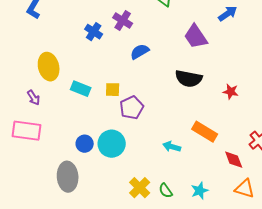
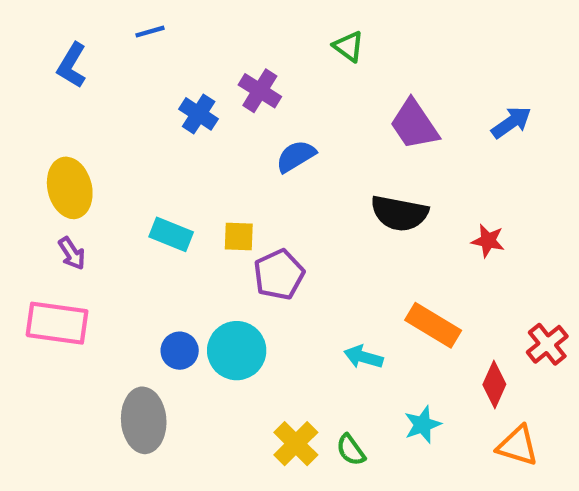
blue arrow: (228, 14) -> (511, 122), moved
yellow ellipse: (49, 67) -> (70, 188), moved
red diamond: (234, 160) -> (494, 384), turned 45
cyan star: (200, 191) -> (423, 425), moved

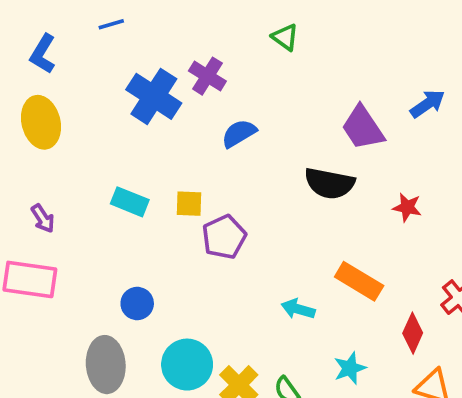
blue cross: (199, 114) -> (154, 96), size x1.6
purple trapezoid: (414, 125) -> (363, 128), moved
yellow ellipse: (70, 188) -> (41, 122), moved
cyan circle: (237, 351) -> (187, 365), moved

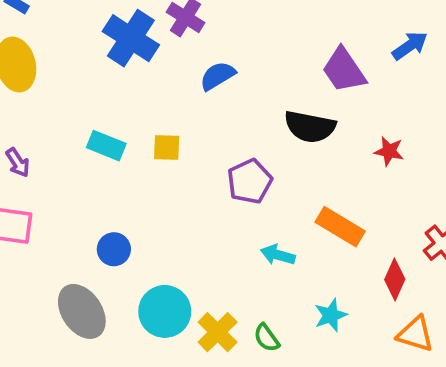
purple pentagon: (224, 237) -> (250, 181), moved
gray ellipse: (106, 365) -> (82, 311), turned -30

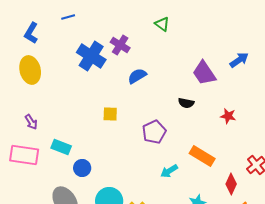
black semicircle: (310, 127) -> (186, 103), size x0.6
cyan rectangle: (106, 146) -> (61, 147), moved
cyan arrow: (278, 255) -> (169, 171), turned -48

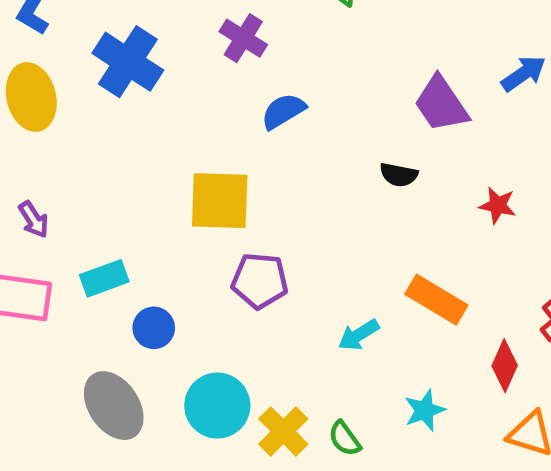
blue cross: (91, 56) -> (128, 62), moved
yellow square: (110, 114) -> (220, 201), size x1.8
purple pentagon: (154, 132) -> (260, 281), moved, turned 30
cyan rectangle: (61, 147) -> (104, 278), turned -42

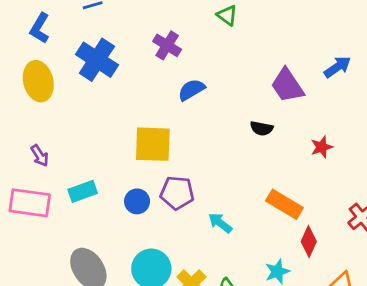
red star: (498, 205) -> (322, 147), turned -30
blue circle: (154, 328) -> (137, 201), moved
cyan arrow: (359, 335) -> (220, 223), moved, turned 70
red diamond: (505, 366) -> (309, 241), moved

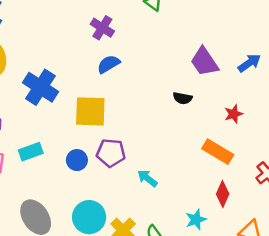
blue cross: (97, 60) -> (40, 87), moved
blue arrow: (337, 67) -> (249, 63), moved
blue semicircle: (191, 90) -> (108, 64), moved
orange rectangle: (284, 204) -> (218, 152), moved

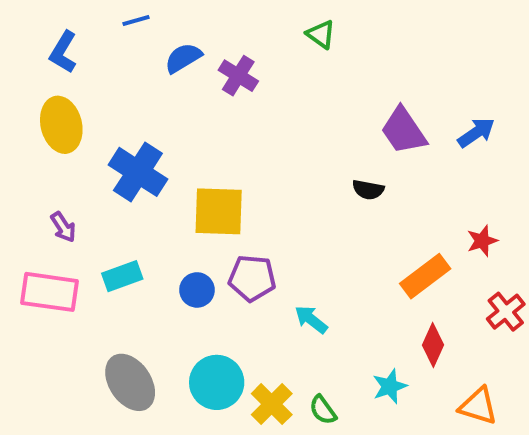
blue semicircle: (108, 64) -> (183, 58), moved
red star: (234, 114) -> (482, 241), moved
orange rectangle: (218, 152) -> (425, 276), turned -68

